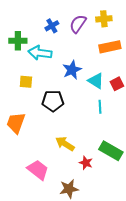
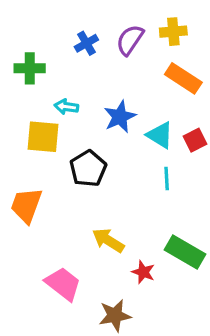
orange rectangle: (110, 47) -> (183, 78), turned 45
cyan arrow: (40, 53) -> (66, 107), moved, size x0.6
yellow square: (26, 82) -> (43, 137), size x1.5
black pentagon: (53, 101) -> (88, 169), turned -30

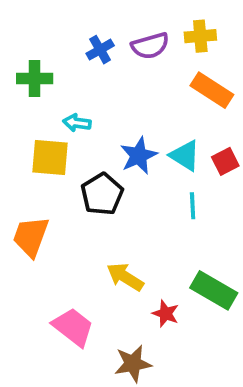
purple semicircle: (130, 40) -> (150, 46), turned -140
blue star: (120, 117) -> (139, 156), moved

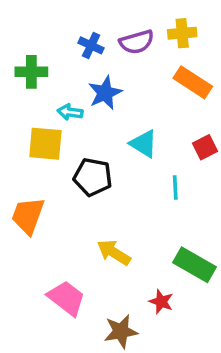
blue cross: (100, 50) -> (91, 45), turned -35
blue star: (139, 156) -> (105, 93), moved
cyan triangle: (185, 156) -> (144, 144), moved
black pentagon: (102, 194) -> (93, 177), turned -30
red star: (166, 314) -> (161, 302), moved

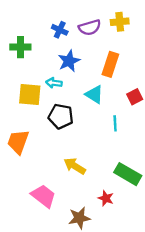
orange rectangle: (193, 82) -> (110, 64), moved, turned 75
cyan arrow: (70, 112) -> (54, 83), moved

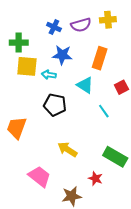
blue star: (69, 61) -> (62, 55), turned 30
yellow square: (30, 94) -> (27, 66), moved
cyan line: (115, 123) -> (104, 111), turned -32

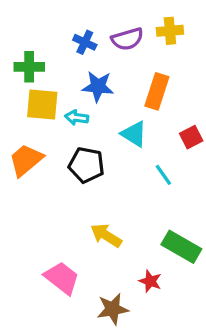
orange trapezoid: (17, 128) -> (26, 160), moved, turned 30

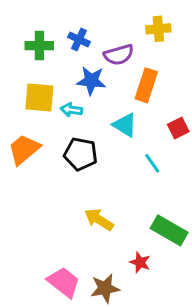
purple semicircle: (127, 39) -> (119, 55), moved
green cross: (29, 67) -> (39, 46), moved
pink trapezoid: (62, 278) -> (64, 282), moved

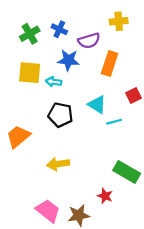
green cross: (39, 46) -> (30, 34), turned -30
cyan triangle: (125, 125) -> (97, 105), moved
orange trapezoid: (24, 149) -> (18, 137), moved
cyan line: (152, 163) -> (114, 122), turned -70
yellow arrow: (99, 220) -> (58, 164), moved, turned -40

